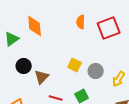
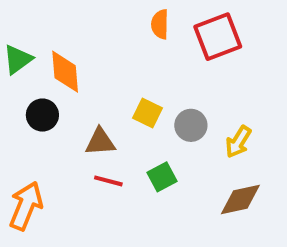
orange diamond: (35, 26) -> (65, 72), moved
brown triangle: (42, 77) -> (100, 142), moved, turned 42

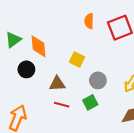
yellow square: (148, 113) -> (77, 60), moved
gray circle: (191, 125) -> (98, 80), moved

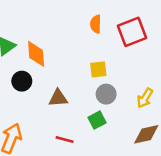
yellow square: (77, 60) -> (98, 69), moved, turned -32
red line: (62, 105) -> (65, 139), moved

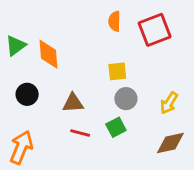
black circle: (22, 81) -> (27, 94), moved
red line: (65, 139) -> (80, 133), moved

